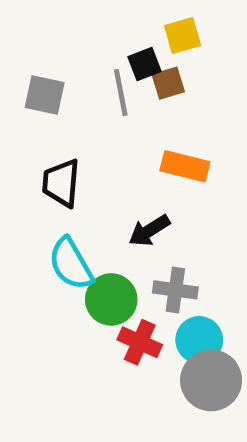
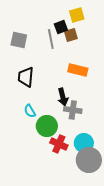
black arrow: (149, 231) -> (63, 97), turned -72
cyan semicircle: (71, 264) -> (30, 111), size x0.6
gray cross: (175, 290) -> (73, 110), moved

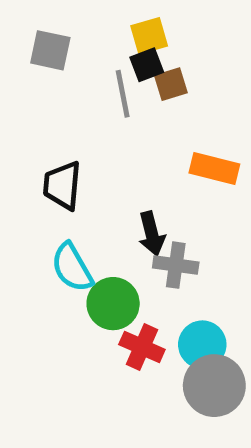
yellow square: (77, 15) -> (149, 36), moved
gray square: (19, 40) -> (50, 50), moved
orange rectangle: (78, 70) -> (214, 169), moved
cyan semicircle: (30, 111) -> (72, 267), size x1.5

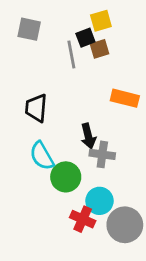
yellow square: (149, 36) -> (101, 21), moved
cyan circle: (202, 345) -> (99, 201), moved
red cross: (142, 347) -> (83, 219), moved

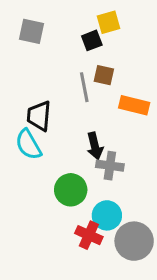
brown square: (99, 49) -> (104, 75), moved, turned 30
gray line: (71, 55) -> (84, 87), moved
cyan semicircle: (42, 156) -> (28, 145), moved

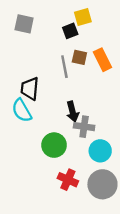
orange rectangle: (134, 105) -> (102, 60), moved, turned 50
cyan circle: (107, 215) -> (100, 151), moved

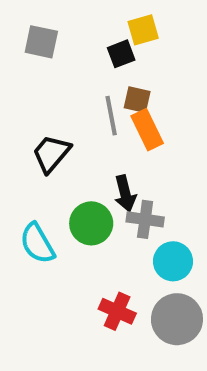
orange rectangle: (102, 60) -> (147, 130), moved
black trapezoid: (30, 89) -> (51, 154), turned 35
cyan semicircle: (22, 110) -> (37, 243), moved
green circle: (54, 145) -> (91, 223), moved

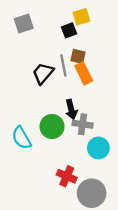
gray square: (41, 42) -> (24, 24), turned -30
black trapezoid: (51, 154) -> (43, 73), moved
gray circle: (177, 319) -> (92, 193), moved

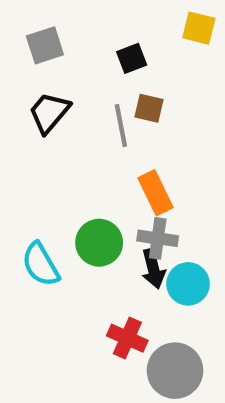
yellow square: (81, 17) -> (199, 28), moved, turned 30
black trapezoid: (43, 73) -> (49, 113), moved
orange rectangle: (84, 73) -> (155, 193), moved
black arrow: (71, 110) -> (153, 269), moved

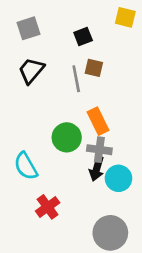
green circle: (99, 243) -> (67, 137), moved
black arrow: (153, 269) -> (97, 169), turned 30
red cross: (127, 338) -> (48, 207), moved, turned 30

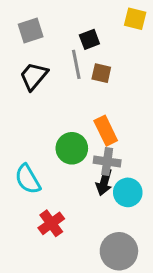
gray line: (76, 79) -> (76, 64), moved

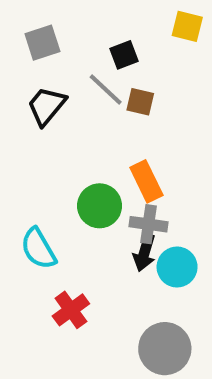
gray line: (76, 64) -> (106, 90), turned -36

